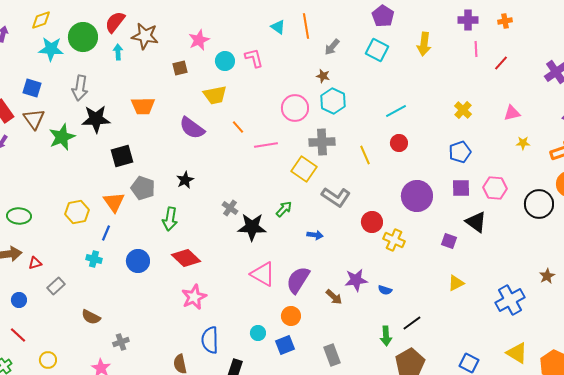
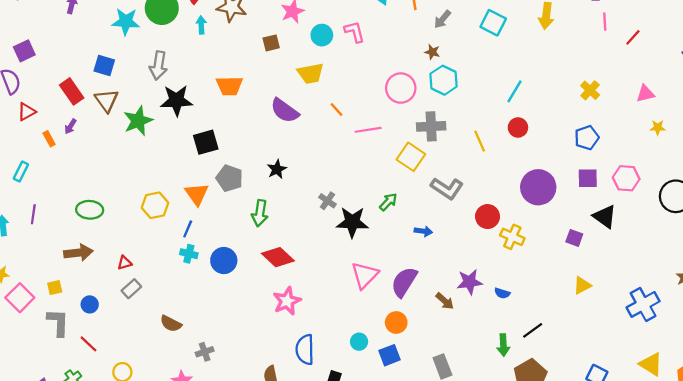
cyan line: (396, 111) -> (515, 91), turned -30
cyan cross: (94, 259) -> (189, 254), moved
red triangle: (35, 263) -> (125, 263), moved
pink triangle: (263, 274) -> (365, 275), turned 44

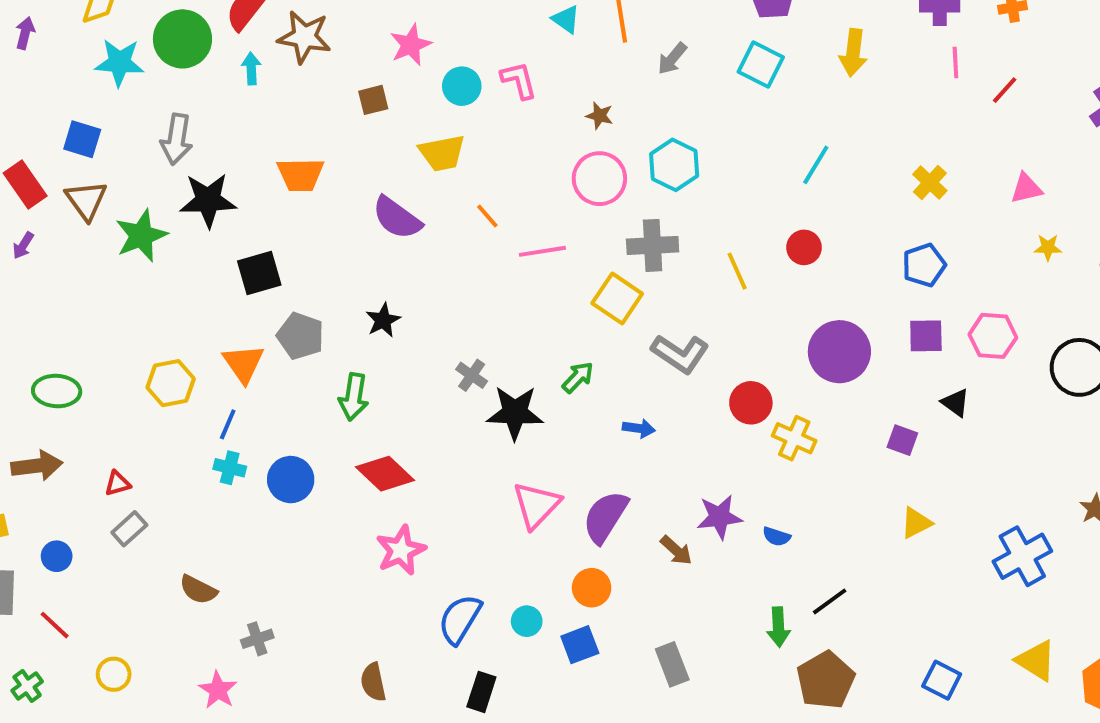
brown star: (432, 52) -> (599, 116), moved
cyan line: (515, 91) -> (816, 165), moved
black triangle: (605, 217) -> (955, 403), size x0.7
blue semicircle: (305, 350) -> (460, 619), moved, turned 32

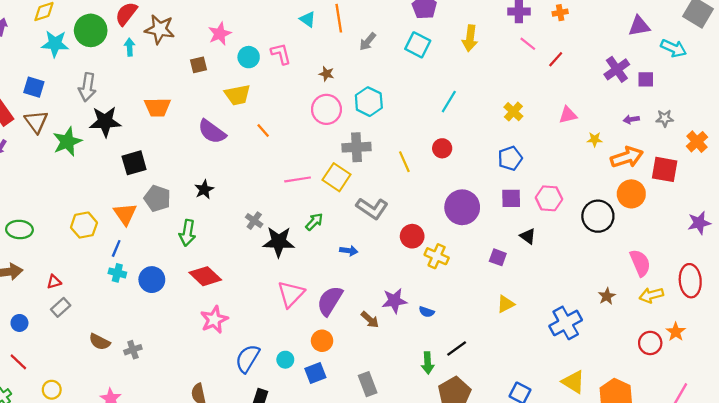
pink line: (955, 63) -> (528, 44), turned -48
yellow star: (1048, 247) -> (595, 139), moved
pink line: (542, 251) -> (298, 179), moved
gray cross: (257, 639) -> (133, 350), moved

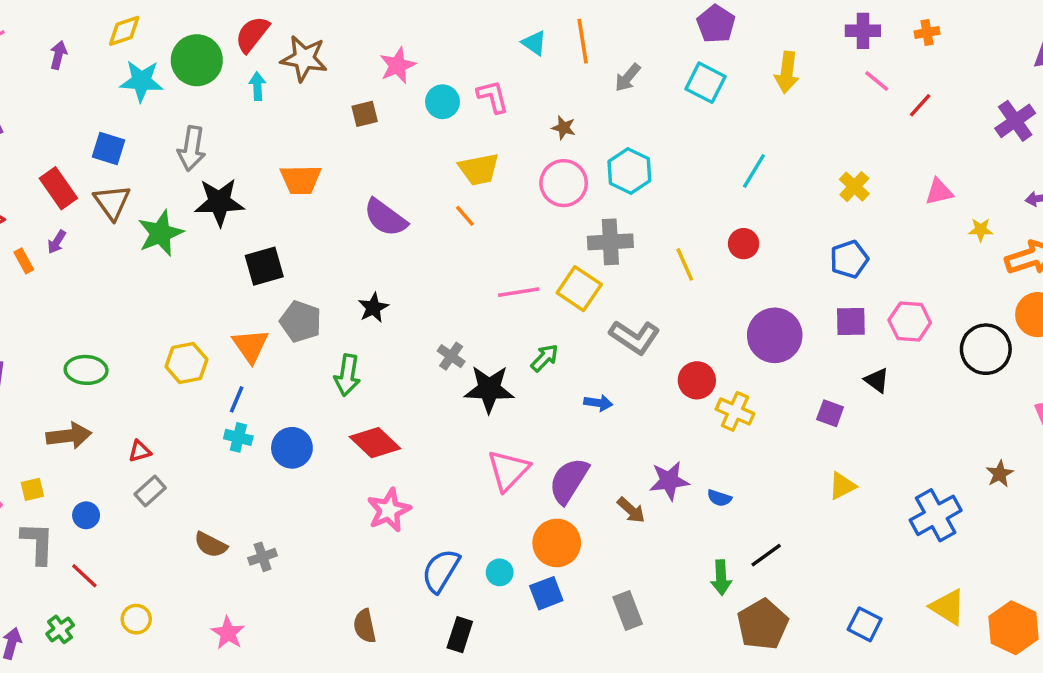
yellow trapezoid: (237, 95) -> (479, 169), moved
orange circle: (322, 341) -> (557, 543), size x1.4

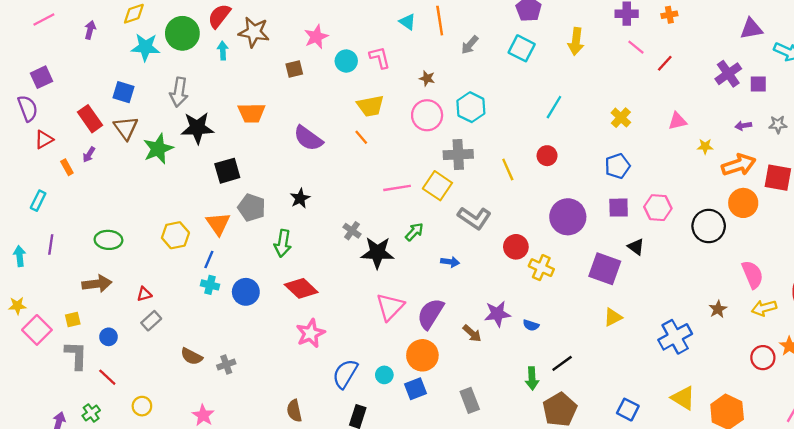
purple square: (830, 413) -> (605, 269), size x1.8

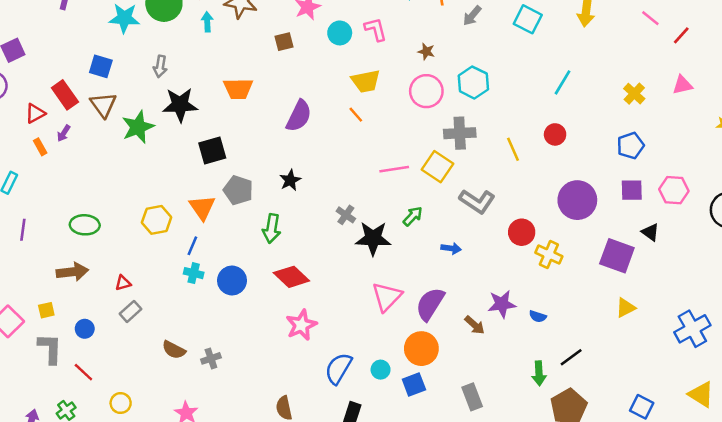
gray arrow: (179, 92) -> (160, 66), size x0.7
pink triangle: (677, 121) -> (683, 85), moved
purple semicircle: (308, 138) -> (299, 116), turned -100
red triangle: (44, 139) -> (35, 113), moved

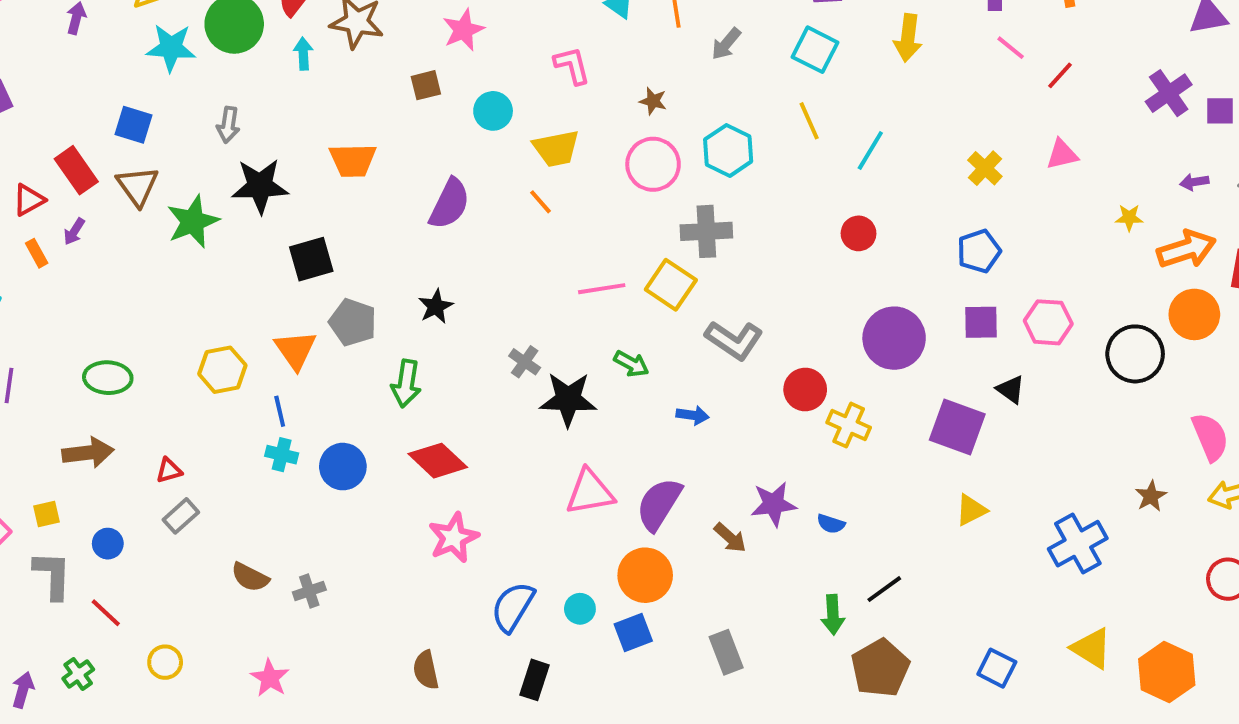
cyan circle: (340, 33) -> (493, 111), moved
yellow line: (513, 149) -> (809, 121), moved
green arrow: (413, 216) -> (631, 364), turned 75
blue line: (192, 246) -> (280, 411), turned -36
pink triangle: (387, 297) -> (590, 492), turned 36

